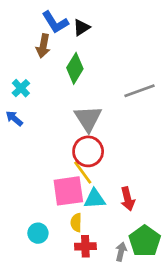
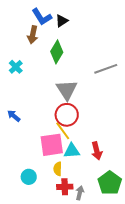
blue arrow: (14, 118) -> (14, 116), moved
gray arrow: (121, 252) -> (80, 193), moved

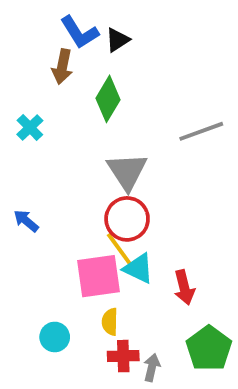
cyan triangle: (72, 151) -> (138, 268), moved, turned 30

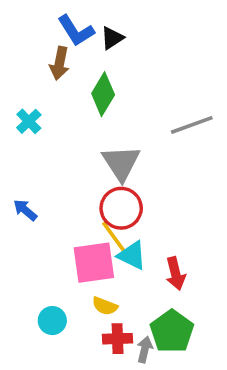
yellow semicircle: (110, 322) -> (105, 306), turned -70
green pentagon: (209, 348) -> (172, 331), moved

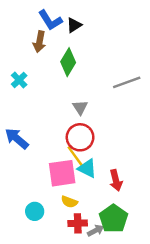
gray triangle: (121, 163) -> (80, 107), size x0.6
blue arrow: (25, 210) -> (17, 139), size x1.5
gray arrow: (145, 350) -> (96, 230), turned 49

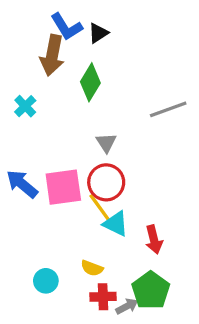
brown arrow: (39, 42) -> (52, 55), size x1.4
pink square: (62, 173) -> (63, 187), moved

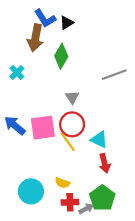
cyan triangle: (116, 224) -> (99, 140), moved
cyan circle: (46, 281) -> (31, 191), size x1.5

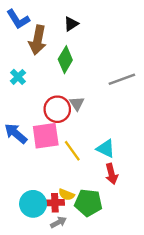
blue L-shape: (45, 18) -> (18, 19), moved
red circle: (72, 124) -> (57, 109), moved
green pentagon: (102, 198) -> (88, 203), moved, turned -30
red cross: (70, 202) -> (55, 203), moved
gray arrow: (86, 209) -> (58, 222), moved

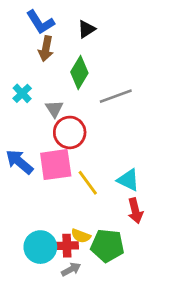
blue L-shape: (18, 19) -> (40, 22), moved
brown arrow: (38, 40) -> (46, 49), size x0.7
gray line: (122, 79) -> (116, 96), moved
gray triangle: (77, 103) -> (54, 109), moved

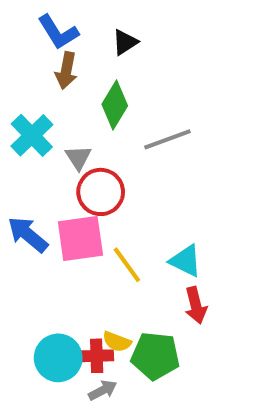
cyan cross: (22, 93) -> (32, 135), size x1.5

